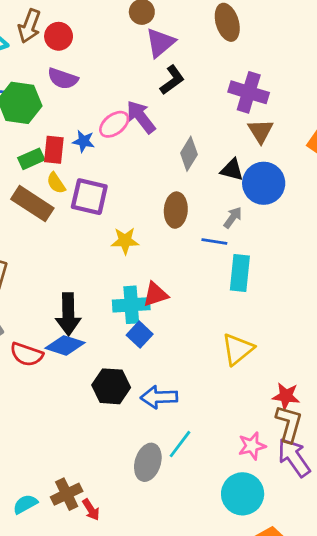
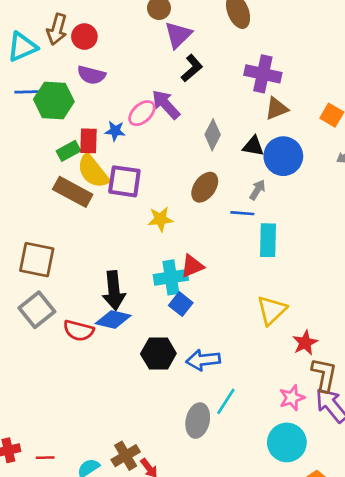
brown triangle: (261, 131) -> (277, 109), turned 45
yellow semicircle: (56, 183) -> (93, 171), size x1.8
brown ellipse: (176, 210) -> (205, 187), turned 36
red star: (286, 396) -> (305, 343), moved, turned -30

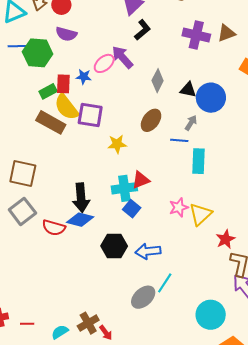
brown triangle: (277, 109) -> (226, 33), moved
pink star: (292, 398) -> (179, 207), moved
gray ellipse: (198, 421) -> (143, 297), turned 35

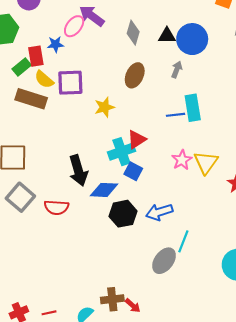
yellow semicircle: (66, 107) -> (44, 79), size x0.7
blue line: (179, 140) -> (176, 115), moved
blue diamond: (80, 220) -> (104, 190), moved
brown cross: (88, 323) -> (112, 299), turned 35

